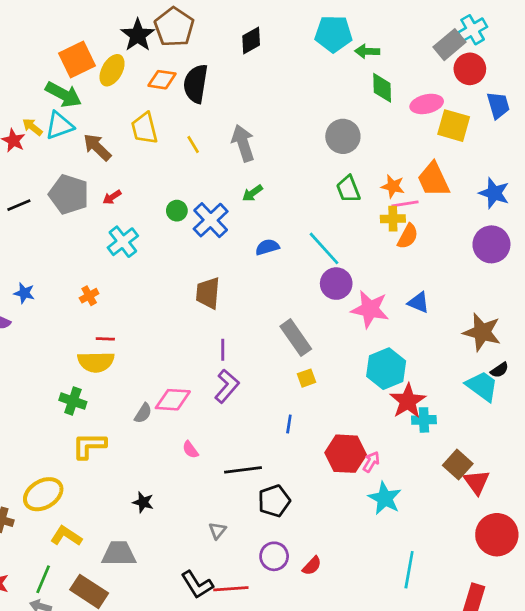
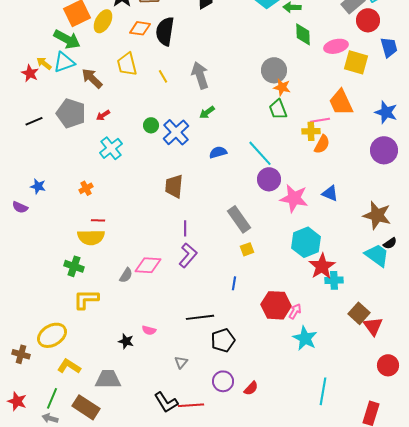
orange star: (393, 186) -> (282, 87), moved
pink semicircle: (190, 450) -> (149, 330), moved, turned -40
red circle: (497, 535) -> (388, 365), size x0.7

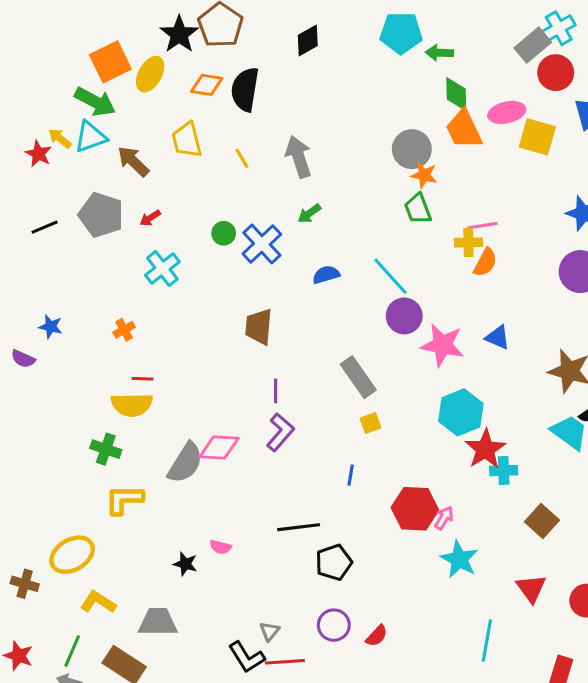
orange trapezoid: (341, 102) -> (464, 129), moved
gray semicircle: (126, 275) -> (185, 463), size x1.8
red triangle: (373, 326) -> (531, 588), moved
gray triangle: (181, 362) -> (270, 631), moved

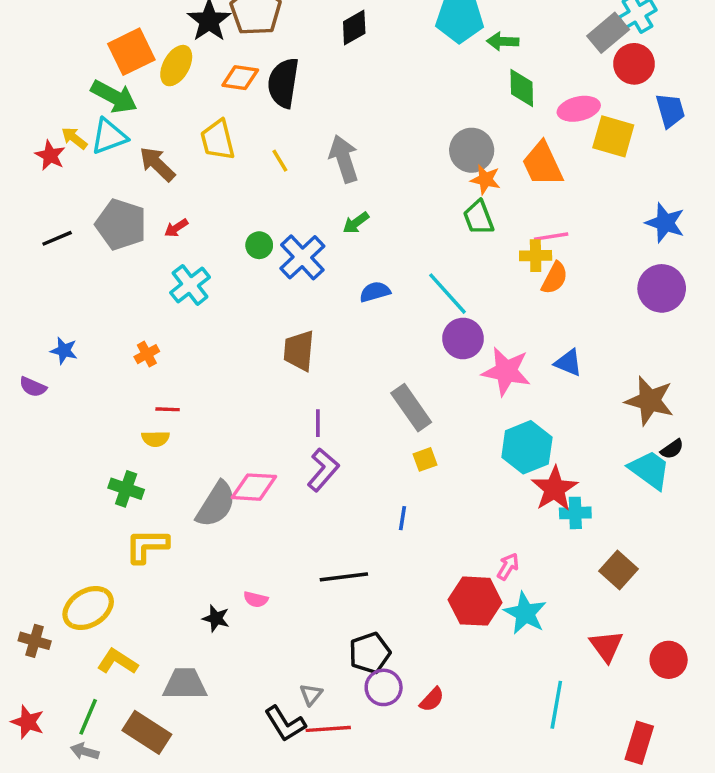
orange trapezoid: (464, 129) -> (542, 164), moved
yellow semicircle: (132, 405) -> (156, 439), size x0.6
red hexagon: (415, 509) -> (475, 601), moved
black pentagon: (334, 562) -> (370, 653), moved

